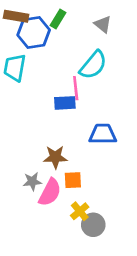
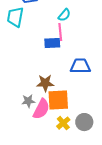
cyan semicircle: (93, 65) -> (64, 15), moved, size x0.6
orange square: (73, 180) -> (58, 100), size x1.6
gray circle: (93, 225) -> (84, 122), moved

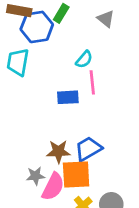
pink line: (60, 32) -> (92, 82), moved
blue trapezoid: (80, 66) -> (88, 149), moved, turned -30

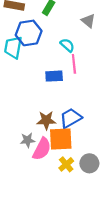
gray triangle: (106, 19) -> (88, 21), moved
blue hexagon: (37, 27) -> (29, 33), moved
cyan semicircle: (84, 59) -> (67, 45), turned -88

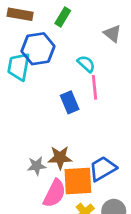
blue rectangle: (54, 76) -> (70, 102), turned 70
blue trapezoid: (71, 118) -> (103, 169), moved
gray star: (28, 140) -> (37, 166), moved

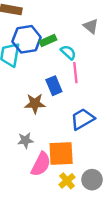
green rectangle: (63, 17) -> (48, 40), moved, turned 35
brown star: (60, 158) -> (35, 104), moved
blue trapezoid: (103, 169) -> (82, 119), moved

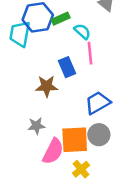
gray circle: (92, 180) -> (99, 135), moved

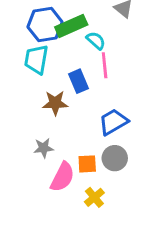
green rectangle: (61, 19) -> (71, 26), size x1.5
cyan trapezoid: (20, 34) -> (36, 59), moved
orange square: (75, 140) -> (87, 164), size x0.6

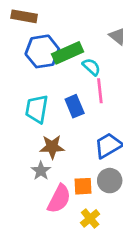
cyan trapezoid: (36, 59) -> (37, 109), moved
brown star: (55, 103) -> (52, 147), moved
gray star: (44, 148) -> (41, 171), turned -30

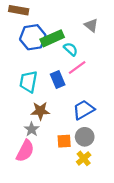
pink line: (100, 91) -> (77, 68), turned 60
pink semicircle: (59, 199) -> (25, 151), moved
yellow cross: (90, 218) -> (84, 158), moved

